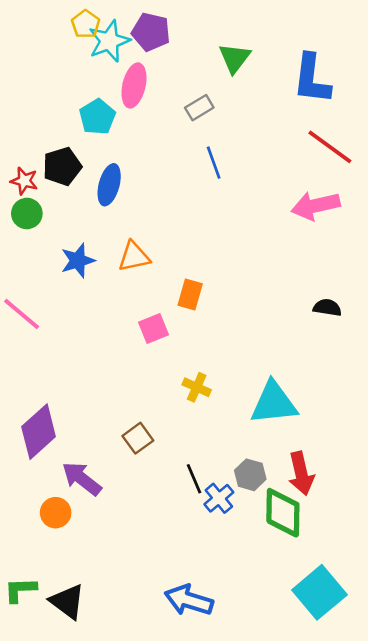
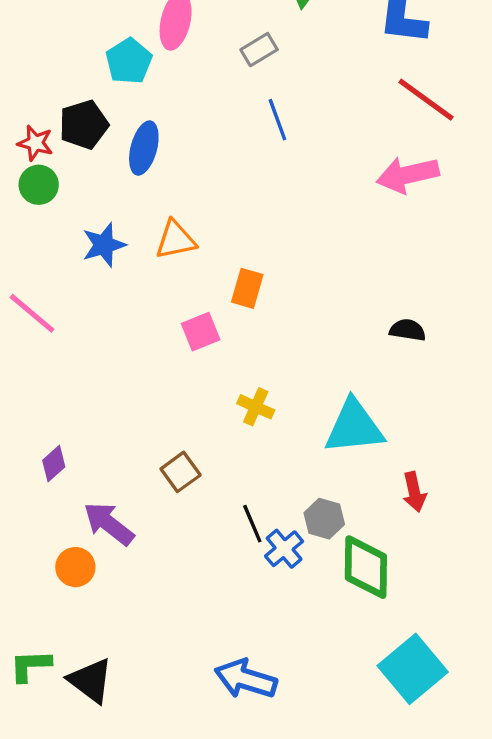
black semicircle: (327, 308) -> (408, 330), moved
purple diamond: (39, 432) -> (54, 464), size x0.5
red arrow: (301, 473) -> (414, 492), moved, size x0.7

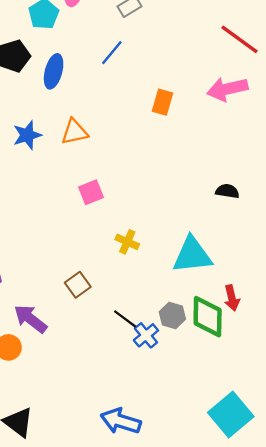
blue line: (277, 120) -> (112, 53), moved, turned 60
orange rectangle: (247, 288) -> (162, 102), moved
black line: (252, 524) -> (125, 319), turned -30
green diamond: (366, 567) -> (208, 317), moved

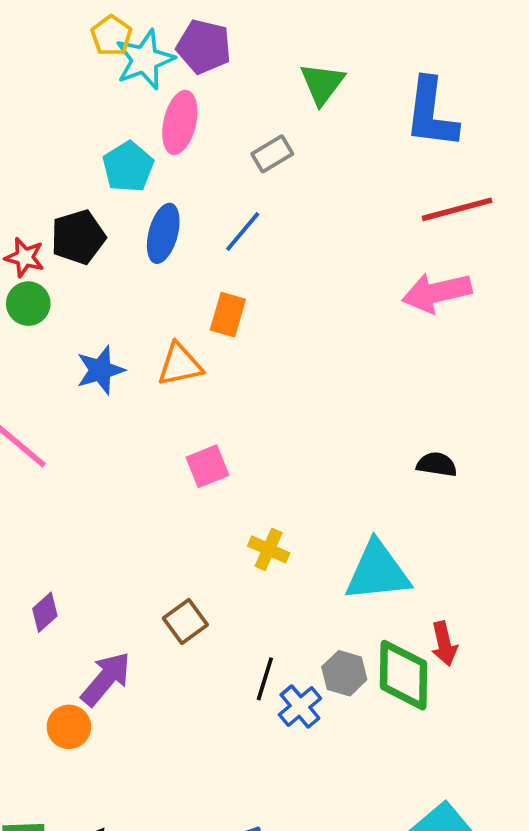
red line: (239, 39) -> (457, 209), turned -51
blue ellipse: (54, 71) -> (163, 233), moved
orange rectangle: (162, 102) -> (228, 315), moved
purple arrow: (30, 319) -> (106, 679), turned 92
black line: (125, 319) -> (265, 679), turned 70

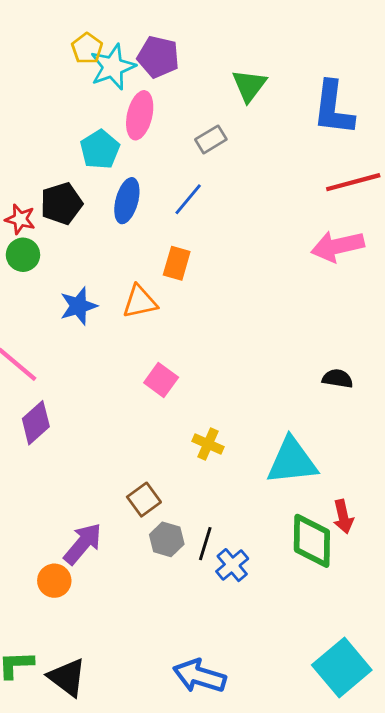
pink square: (208, 466) -> (161, 380), turned -32
purple diamond: (45, 612) -> (36, 423), moved, size x1.4
gray hexagon: (344, 673) -> (167, 539), moved

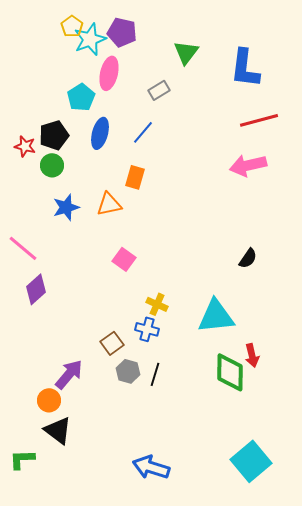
green circle: (23, 255) -> (52, 165), moved
black semicircle: (338, 379) -> (248, 258), turned 115
blue cross: (232, 565) -> (147, 329), moved, turned -35
black triangle: (67, 677) -> (58, 430), moved

